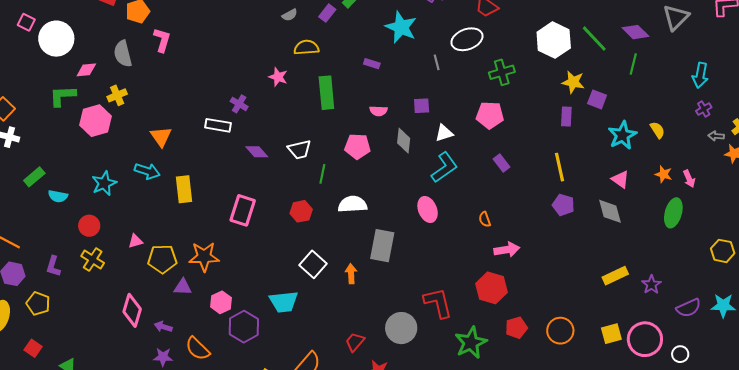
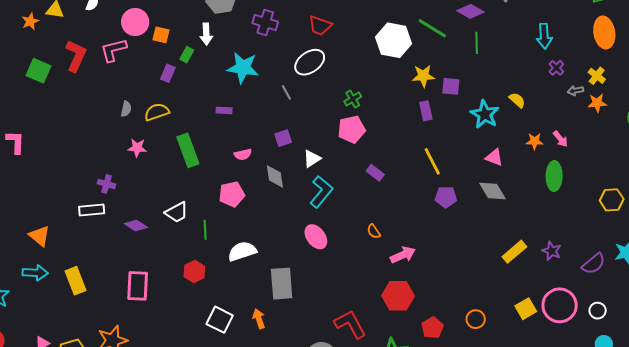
gray semicircle: (290, 15) -> (126, 109), moved, turned -35
green cross: (502, 72) -> (353, 99), moved, size x0.7
orange circle: (560, 331) -> (476, 319), size x0.7

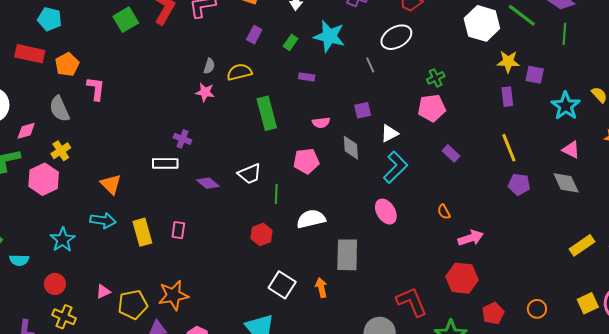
green rectangle: (187, 55) -> (290, 42), moved
green square: (39, 71) -> (126, 20), turned 30
pink star: (137, 148) -> (205, 92), moved
pink rectangle: (138, 286) -> (178, 230), moved, size x0.6

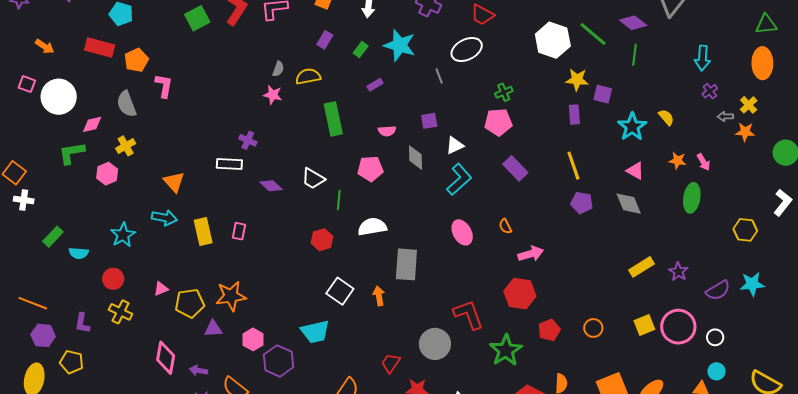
purple rectangle: (307, 77) -> (375, 85), turned -42
purple rectangle: (451, 153) -> (515, 168), size x1.4
white trapezoid: (250, 174) -> (313, 179), turned 50
pink hexagon: (44, 179) -> (107, 174), size x0.7
pink ellipse: (386, 212) -> (462, 232), moved

